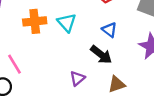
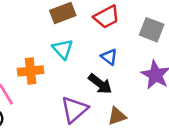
orange cross: (35, 21) -> (31, 71), moved
purple triangle: (77, 78) -> (74, 110), size x1.6

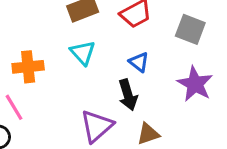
orange cross: (31, 71) -> (28, 67), moved
black arrow: (100, 84) -> (128, 95), turned 35

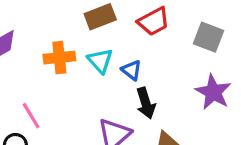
blue triangle: (139, 62) -> (132, 70), moved
orange cross: (28, 67) -> (59, 58), moved

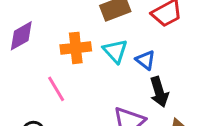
pink line: (31, 116) -> (56, 89), moved

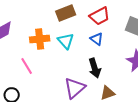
blue triangle: (145, 60) -> (97, 39), moved

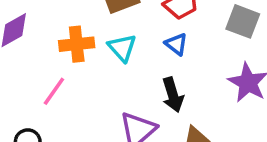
pink line: (27, 66) -> (54, 91), turned 66

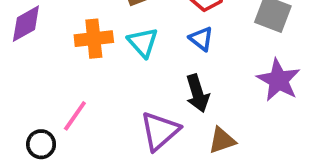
pink line: (54, 91) -> (75, 116), moved

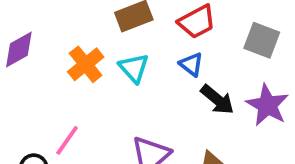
orange cross: (94, 39) -> (86, 64), turned -33
black arrow: (197, 93) -> (217, 100), moved, turned -33

